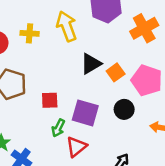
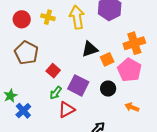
orange cross: (144, 28) -> (134, 43), moved
red square: (50, 100) -> (53, 71), turned 32

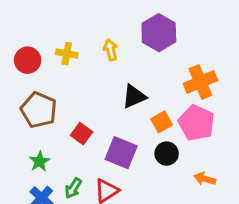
yellow arrow: (77, 17) -> (111, 50), size x0.6
orange square: (107, 59) -> (162, 122), moved
green arrow: (56, 93) -> (73, 188), moved
green star: (10, 96) -> (40, 161), moved

